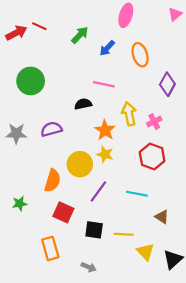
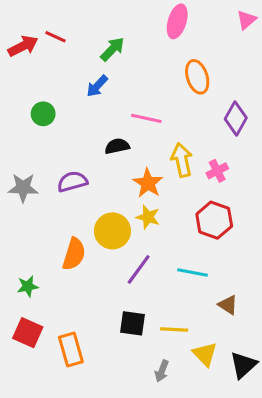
blue arrow: (107, 48) -> (97, 86), moved
green circle: (31, 81) -> (43, 114), size x0.6
red square: (63, 212) -> (28, 333), moved
gray arrow: (89, 267) -> (162, 371), moved, turned 88

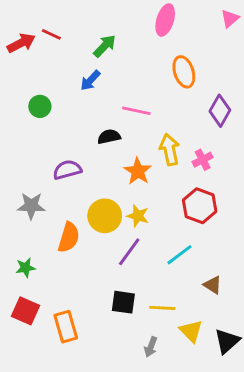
gray star: (23, 188) -> (31, 206), moved
yellow star: (148, 217) -> (138, 216), moved
cyan line: (193, 273) -> (180, 255), turned -48

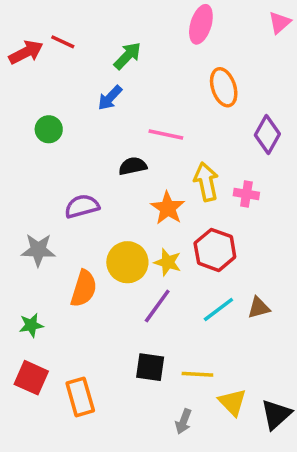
pink cross: (203, 160) -> (246, 194), turned 36
red hexagon: (200, 206) -> (215, 250), moved
brown triangle: (213, 285) -> (259, 308), moved, turned -48

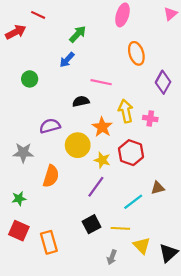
red line: (63, 42) -> (38, 15), moved
yellow circle: (127, 262) -> (78, 145), moved
cyan line: (218, 309) -> (133, 202), moved
black square: (150, 367) -> (92, 224), turned -36

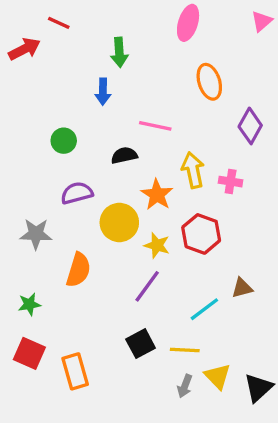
green arrow: (78, 34) -> (119, 52), turned 132
blue arrow: (67, 60) -> (103, 92), turned -42
green circle: (30, 79) -> (64, 141), moved
gray arrow: (112, 257) -> (185, 386), moved

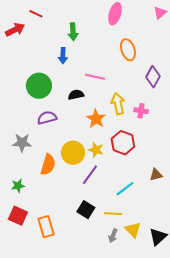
green circle: (64, 141) -> (39, 86), size x1.6
yellow circle: (119, 222) -> (73, 153), moved
brown triangle: (242, 288) -> (156, 175), moved
black square: (141, 344) -> (86, 210), turned -30

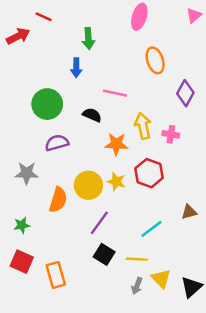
black semicircle: (76, 95) -> (92, 115), turned 35
orange star: (96, 119) -> (116, 144), turned -30
purple line: (90, 175) -> (99, 223), moved

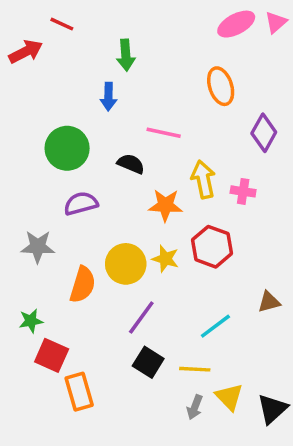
pink ellipse: (139, 17) -> (236, 24), moved, turned 45
red square: (22, 262) -> (52, 355), moved

